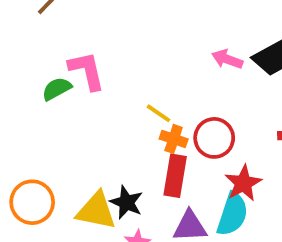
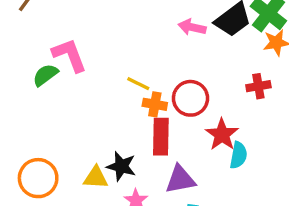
yellow triangle: (96, 211) -> (96, 178), size x0.7
cyan semicircle: (232, 214) -> (238, 155), moved, size x0.7

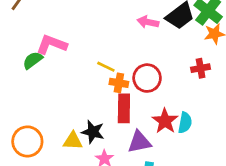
pink L-shape: (69, 55) -> (52, 45), turned -48
red star: (222, 135) -> (165, 121), moved

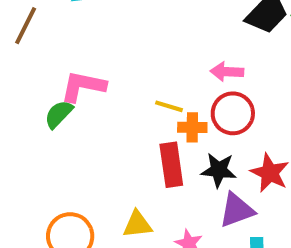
pink arrow: (148, 22) -> (227, 72), moved
red rectangle: (124, 108) -> (171, 165), moved
black star: (93, 132) -> (219, 170), moved

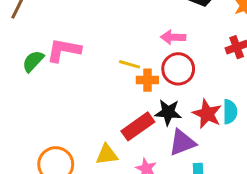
green semicircle: (59, 114) -> (33, 61), moved
red rectangle: (171, 165) -> (138, 126), moved, turned 64

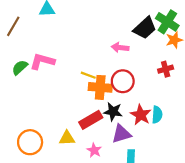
pink arrow: (173, 37) -> (120, 48), moved
orange cross: (147, 80) -> (100, 87), size x1.5

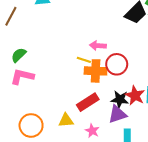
pink arrow: (120, 48) -> (98, 46), moved
pink L-shape: (42, 61) -> (22, 76), moved
black star: (113, 112) -> (120, 99), moved

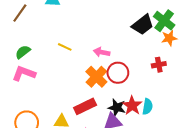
yellow line: (84, 60) -> (65, 47), moved
orange cross: (96, 71) -> (96, 77), turned 35

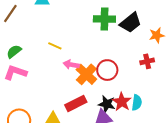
green cross: (164, 21) -> (104, 19), moved, turned -35
pink arrow: (102, 52) -> (71, 65), moved

